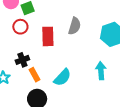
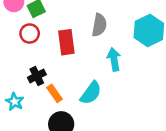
cyan arrow: (101, 71) -> (114, 59), moved

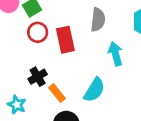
red circle: (30, 33) -> (38, 32), moved

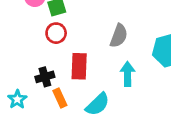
red rectangle: (65, 40) -> (79, 66), moved

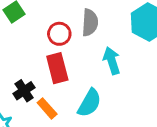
red circle: (56, 33) -> (59, 34), moved

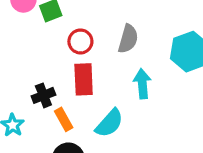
red circle: (59, 34) -> (80, 41), moved

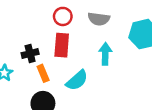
gray semicircle: (128, 39) -> (99, 19), turned 75

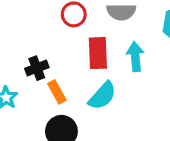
red rectangle: (62, 45) -> (98, 53), moved

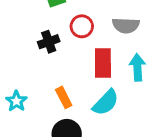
black cross: (37, 68) -> (49, 42), moved

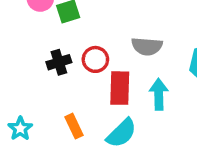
red circle: (82, 26) -> (95, 59), moved

